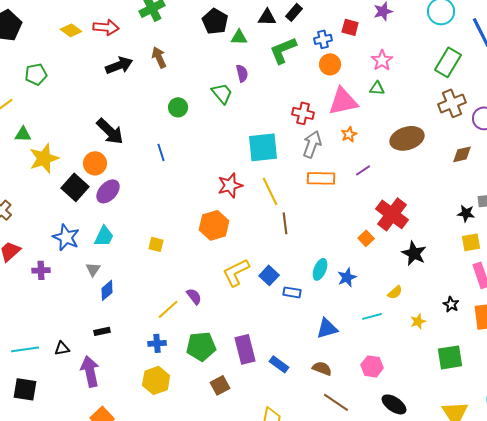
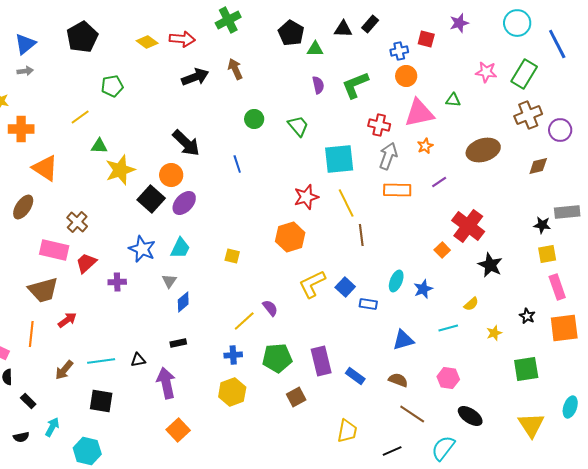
green L-shape: (283, 50) -> (355, 85), moved
pink star: (382, 60) -> (486, 72), moved, turned -30
green trapezoid: (222, 93) -> (298, 126), moved

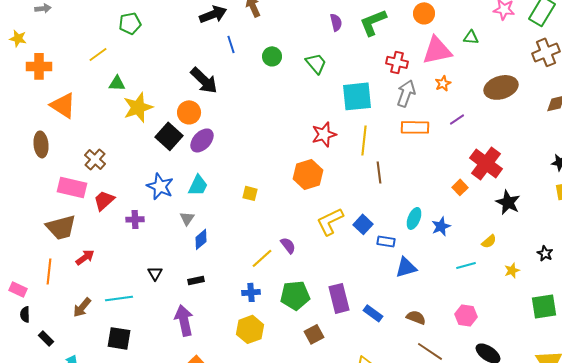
blue line: (237, 164) -> (231, 44), moved
yellow line: (346, 203) -> (364, 140), turned 32
brown ellipse: (23, 207) -> (41, 144), turned -40
blue triangle: (403, 340) -> (406, 267), moved
black triangle: (138, 360) -> (155, 273), moved, turned -49

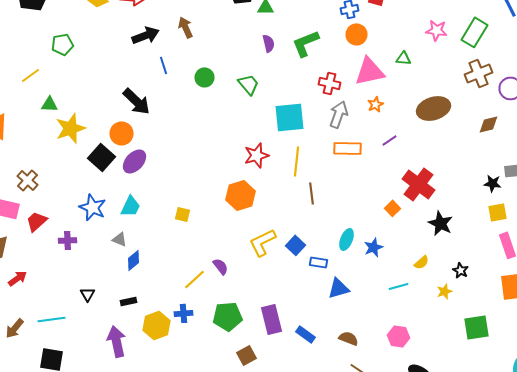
gray triangle: (187, 218) -> (120, 239), turned -42
black star: (545, 253) -> (460, 270), moved
yellow hexagon: (250, 329) -> (156, 325), moved

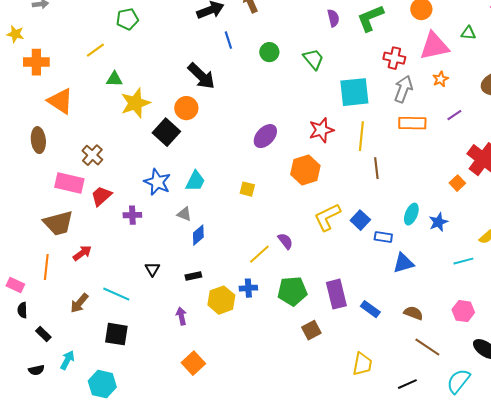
purple ellipse: (134, 161) -> (265, 136), moved
cyan line: (52, 319) -> (116, 294), turned 32
purple arrow: (116, 341) -> (181, 316), size x0.6

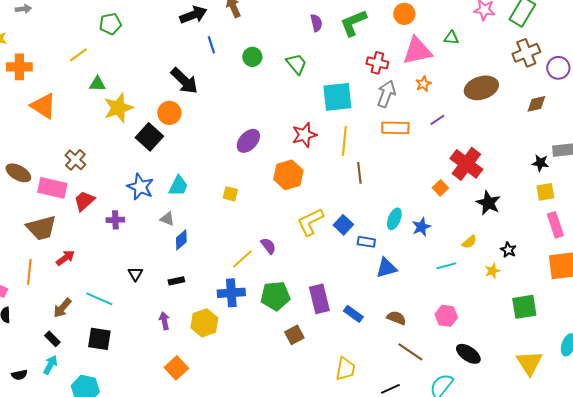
brown ellipse: (38, 140) -> (18, 173), moved, turned -55
blue cross: (248, 288) -> (231, 293), size x1.5
yellow hexagon: (221, 300) -> (204, 323), moved
black rectangle: (43, 334) -> (52, 339), moved

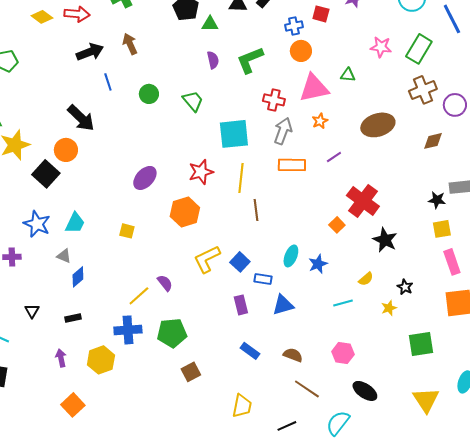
purple rectangle: (319, 299) -> (241, 305), moved, size x0.7

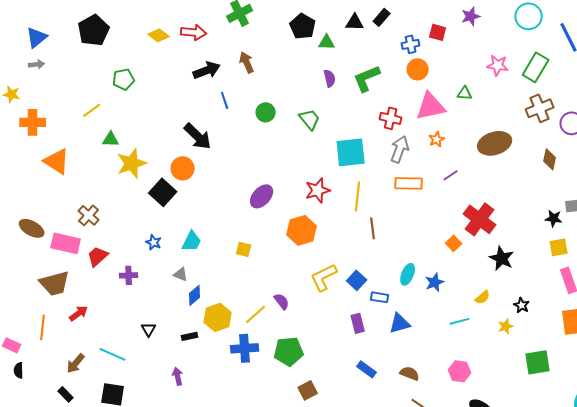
brown diamond: (433, 141) -> (550, 159), turned -65
blue star: (37, 224) -> (154, 242), size x0.6
yellow hexagon: (101, 360) -> (218, 317), moved

